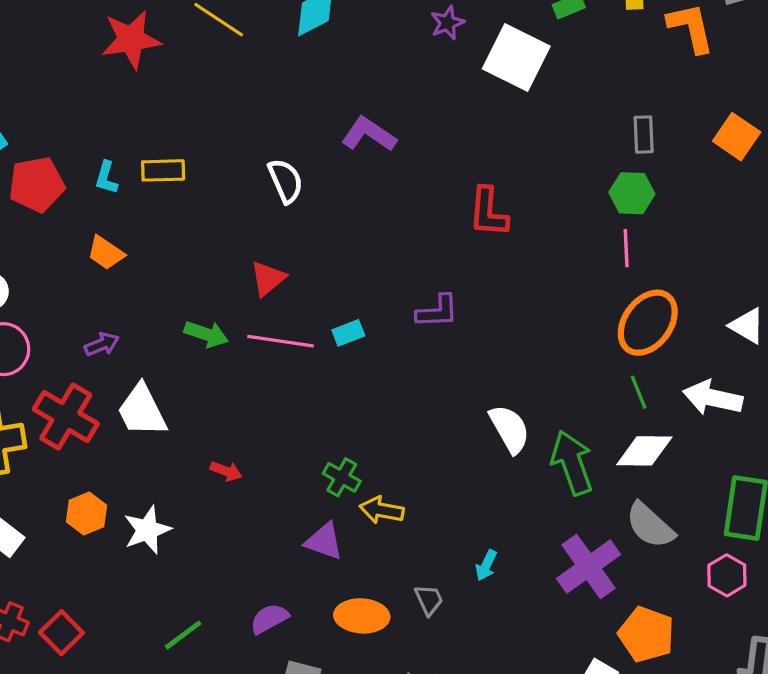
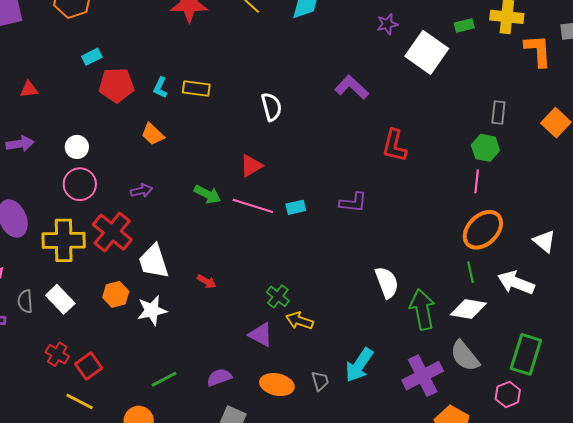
purple L-shape: (369, 134) -> (352, 87), moved
white trapezoid: (142, 411) -> (154, 261), moved
cyan arrow: (486, 565) -> (359, 365), size x1.8

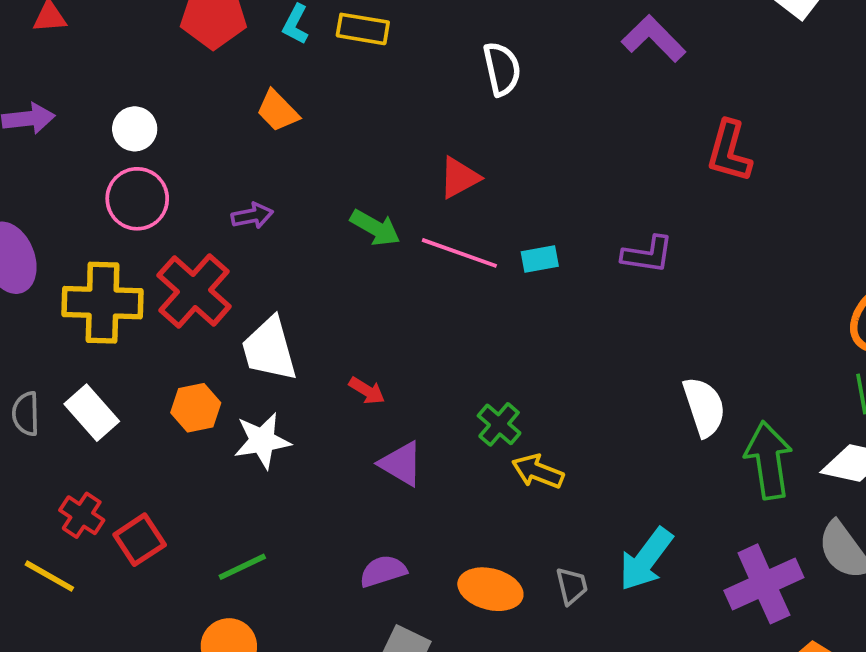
purple triangle: (261, 335) -> (401, 464), moved
green line: (164, 379) -> (242, 567), moved
yellow line: (80, 402) -> (49, 576), moved

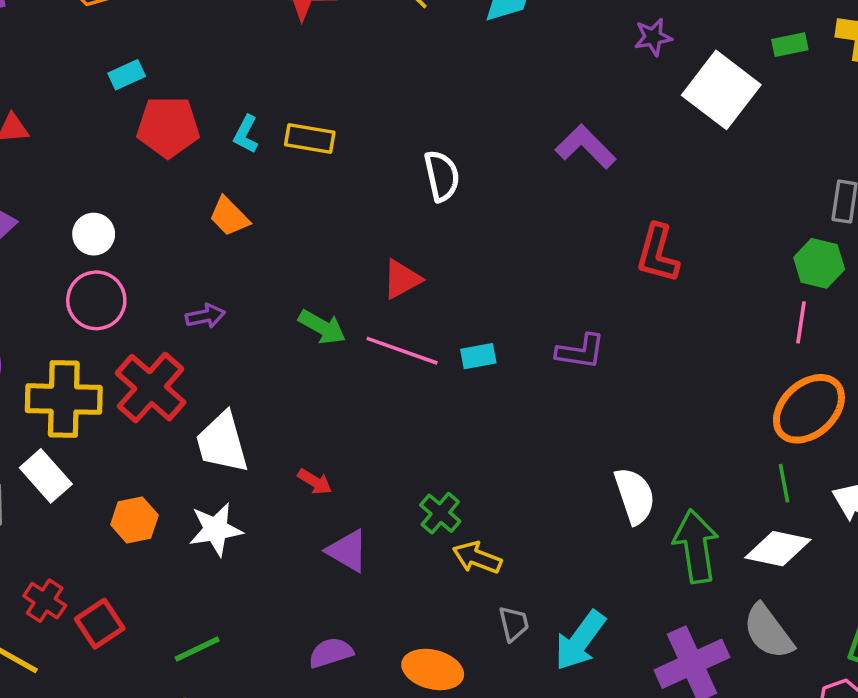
orange hexagon: (196, 408) -> (134, 520), moved
white rectangle: (92, 413) -> (46, 476), moved
gray trapezoid: (572, 586) -> (514, 624), moved

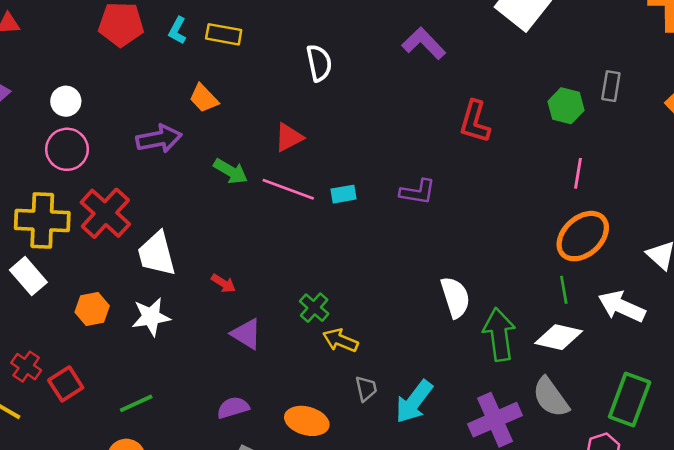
orange trapezoid: (229, 217) -> (204, 98), moved
green hexagon: (819, 263) -> (566, 106), moved
purple arrow: (205, 316) -> (159, 139), moved, size x1.6

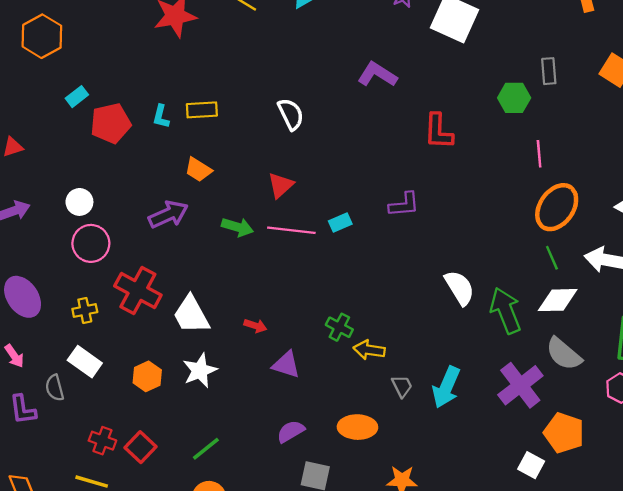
yellow cross: (42, 221) -> (85, 310), size x0.5

